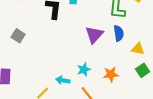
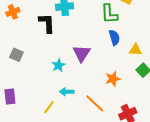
purple triangle: (94, 35) -> (82, 53), moved
cyan star: (84, 70) -> (58, 65), moved

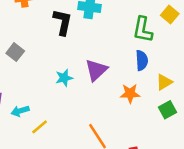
yellow triangle: (135, 50) -> (164, 82), turned -48
orange star: (113, 79) -> (130, 93), moved
cyan arrow: (67, 92) -> (20, 111), moved, turned -32

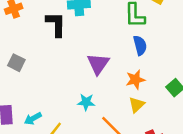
cyan star: (64, 78) -> (86, 102), moved, turned 30
yellow triangle: (164, 82) -> (137, 105), moved

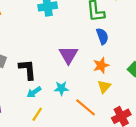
black L-shape: (56, 24) -> (28, 69), moved
cyan arrow: (33, 119) -> (34, 92), moved

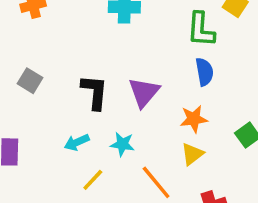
black L-shape: (28, 69) -> (95, 92), moved
yellow line: (37, 114) -> (93, 180), moved

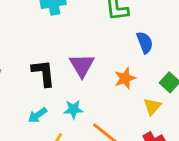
blue semicircle: (204, 72) -> (145, 42), moved
yellow triangle: (192, 154) -> (152, 106), moved

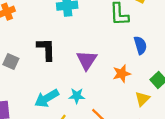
black L-shape: (43, 73) -> (46, 49), moved
cyan arrow: (37, 115) -> (47, 98), size x1.5

